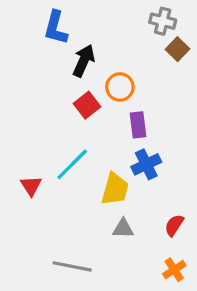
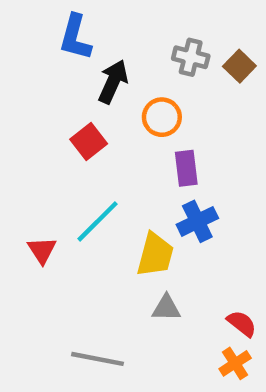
gray cross: (163, 21) -> (191, 57), moved
red square: (87, 105) -> (89, 142), moved
red semicircle: (174, 225) -> (242, 323), moved, turned 95

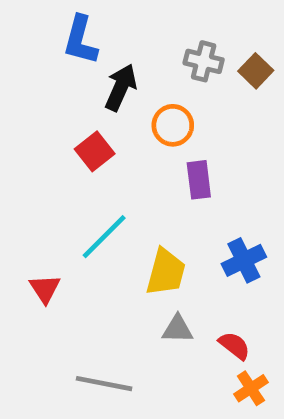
blue cross: (197, 221) -> (244, 260), moved
red triangle: (42, 250) -> (45, 289), moved
red semicircle: (242, 323) -> (234, 346), moved

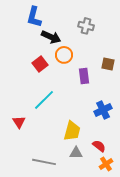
brown square: (256, 71) -> (108, 64), moved, turned -32
black arrow: (121, 87) -> (51, 37), turned 90
orange circle: (173, 125) -> (64, 55), moved
yellow trapezoid: (166, 272) -> (72, 131), moved
gray triangle: (178, 329) -> (76, 153), moved

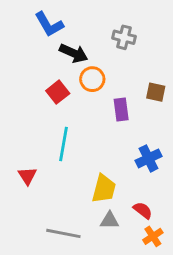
blue L-shape: (34, 17) -> (49, 24), turned -45
cyan line: (44, 100) -> (63, 144), turned -35

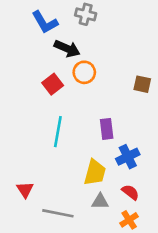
gray cross: (124, 37) -> (86, 14), moved
purple rectangle: (121, 109) -> (107, 129), moved
blue cross: (149, 158) -> (128, 157), moved
red triangle: (27, 176) -> (25, 190), moved
orange cross: (153, 236) -> (129, 220), moved

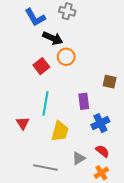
brown square: (142, 84) -> (110, 82), moved
yellow trapezoid: (95, 172) -> (60, 131), moved
red triangle: (25, 190) -> (23, 123), moved
gray triangle: (100, 201) -> (79, 158), turned -32

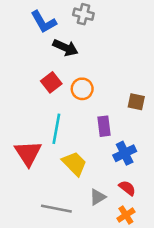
orange circle: (66, 57) -> (82, 89), moved
red triangle: (23, 123) -> (28, 153), size x1.6
yellow trapezoid: (60, 131) -> (74, 164), turned -60

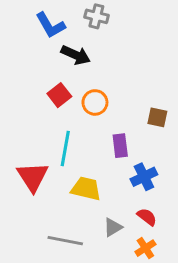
yellow trapezoid: (74, 164) -> (86, 189), turned -32

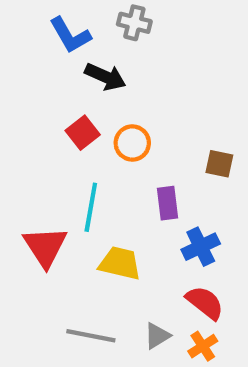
red semicircle: (147, 217) -> (205, 303), size x1.4
gray triangle: (113, 227) -> (157, 336), moved

